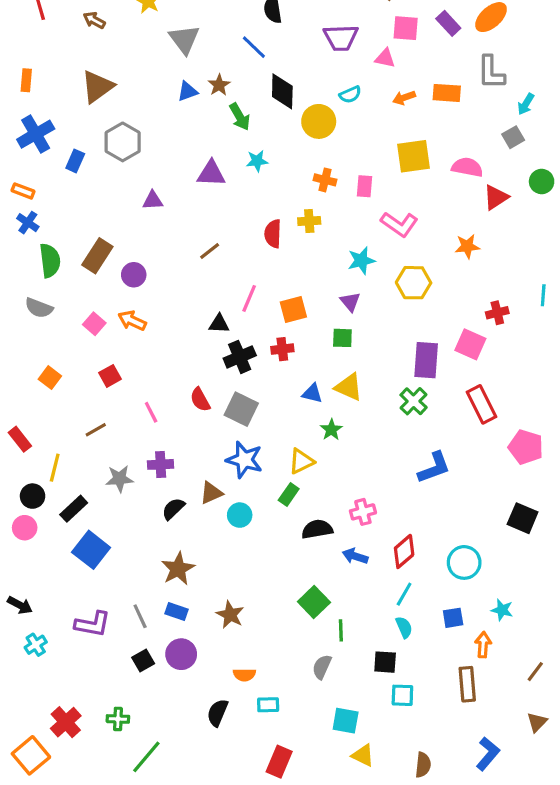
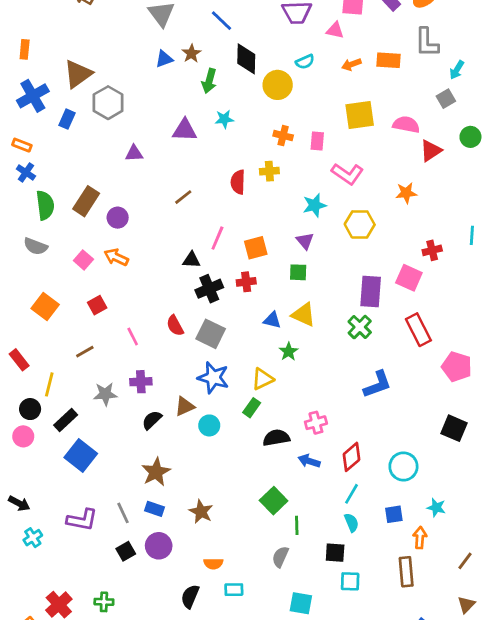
brown triangle: (97, 87) -> (78, 74), moved
green arrow: (240, 117) -> (209, 81), turned 45
orange square: (50, 378) -> (45, 306), size x1.4

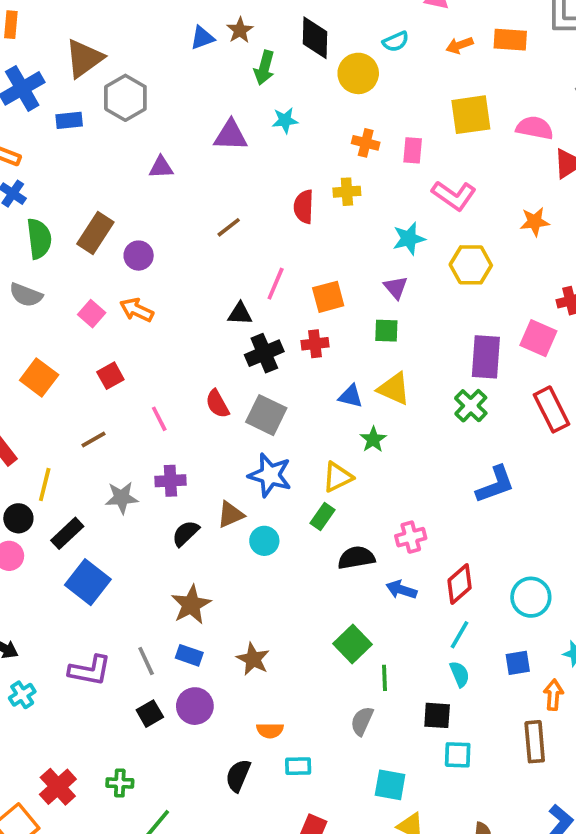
blue rectangle: (67, 119) -> (69, 120), turned 60

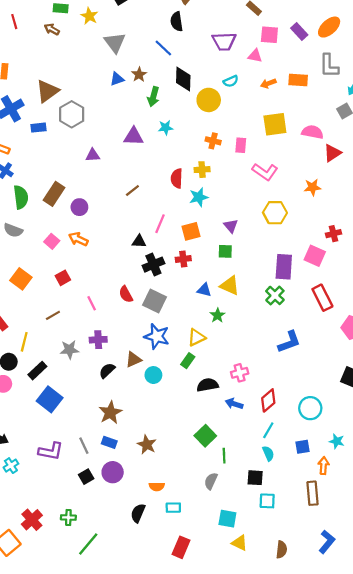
cyan star: (409, 239) -> (199, 197), moved

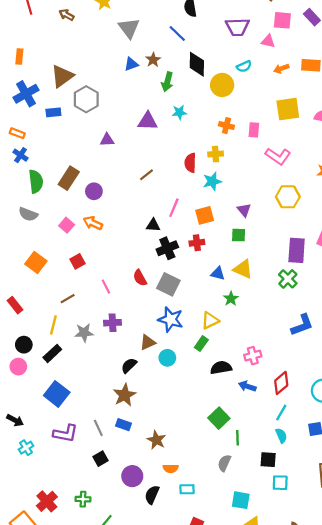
yellow line: (24, 342) -> (53, 325), moved
black semicircle: (107, 371) -> (129, 365), moved
blue square: (50, 399) -> (57, 394), moved
brown star: (147, 445) -> (156, 440), moved
purple circle: (113, 472) -> (132, 476), moved

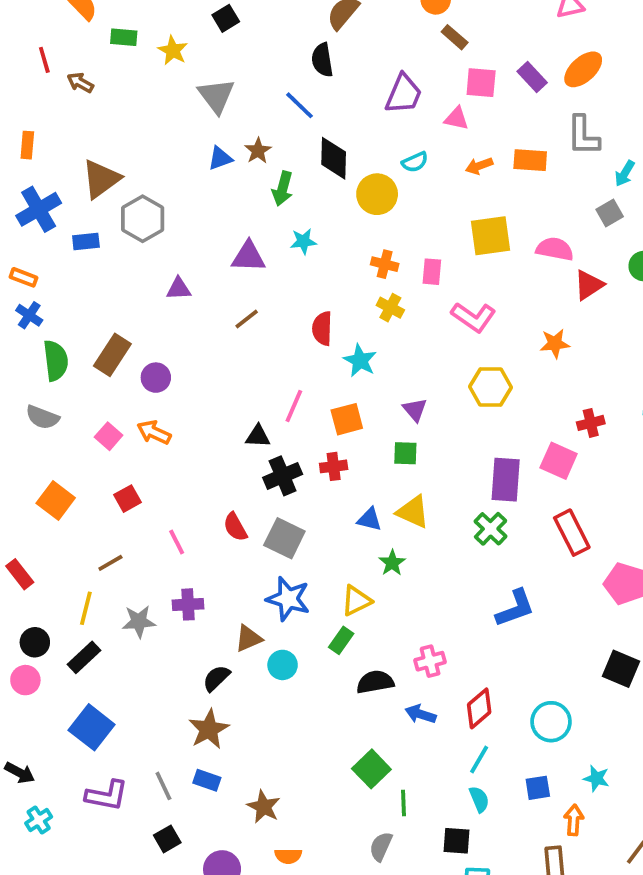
brown arrow: (67, 15) -> (80, 83), moved
purple trapezoid: (237, 27) -> (404, 94), turned -65
yellow cross: (216, 154) -> (390, 308), moved, turned 32
brown line: (147, 175) -> (247, 319), moved
cyan star: (212, 181) -> (360, 361), turned -30

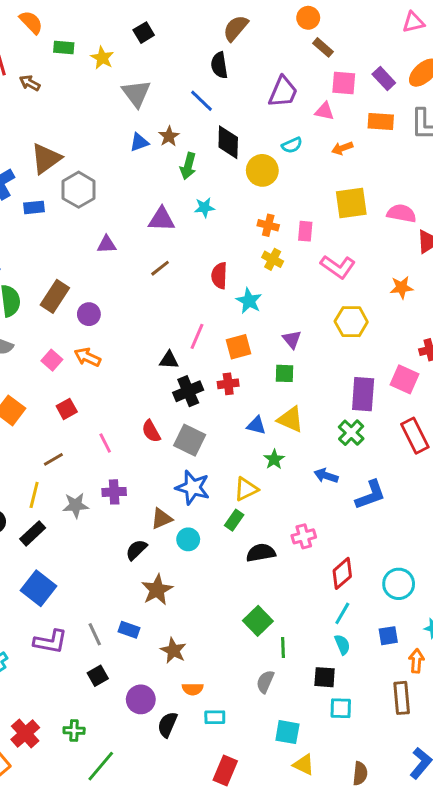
orange rectangle: (530, 160) -> (381, 122), moved
blue arrow: (421, 714) -> (326, 476), moved
brown star: (209, 729) -> (157, 590), moved

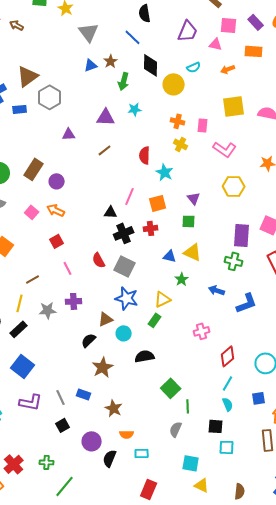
red square: (67, 409) -> (57, 241), moved
green cross: (351, 433) -> (234, 261), turned -30
black semicircle: (261, 553) -> (145, 356), moved

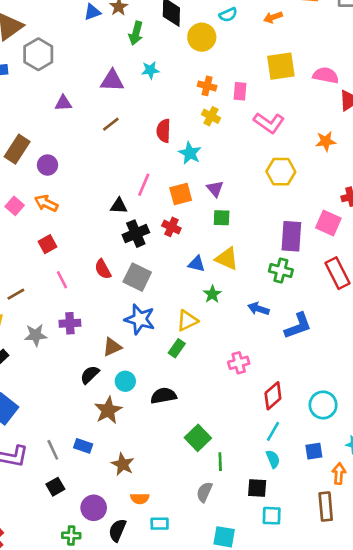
purple triangle: (194, 198) -> (215, 189), moved
red cross: (151, 228) -> (171, 227), turned 32
cyan circle: (124, 333) -> (125, 381), moved
green cross: (47, 462) -> (71, 535), moved

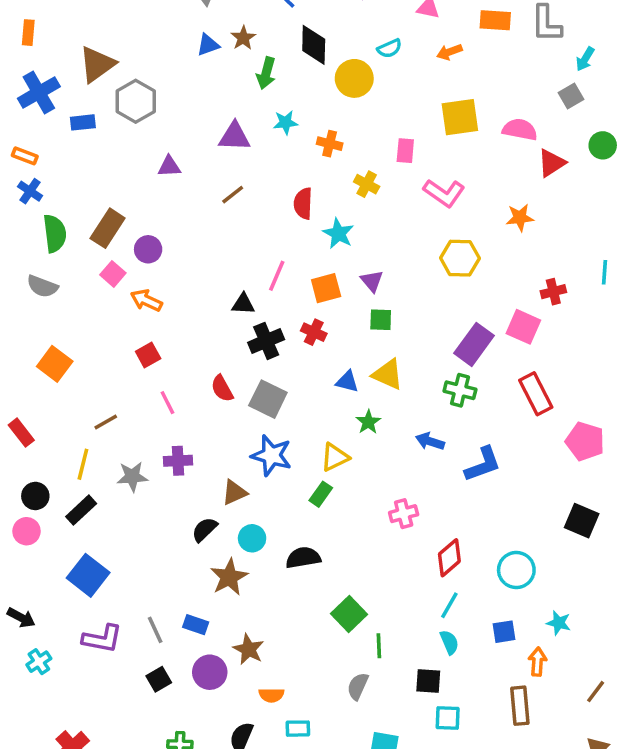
orange cross: (207, 86) -> (330, 144), moved
pink square: (15, 206) -> (113, 274), moved
purple rectangle: (291, 236) -> (474, 344), turned 32
purple circle: (94, 508) -> (210, 672), moved

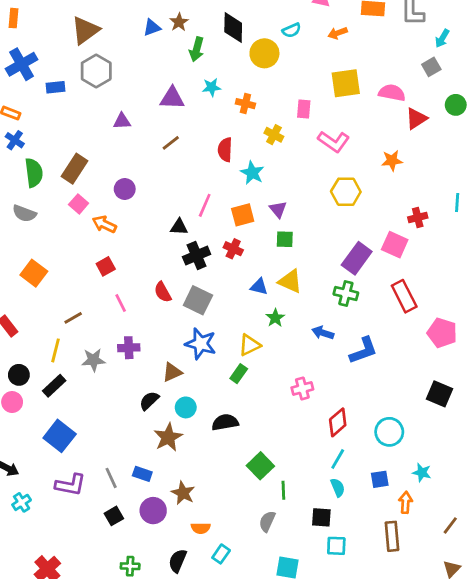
brown triangle: (97, 64) -> (85, 30), moved
purple circle: (148, 249) -> (125, 189), moved
cyan rectangle: (298, 729) -> (221, 554), turned -54

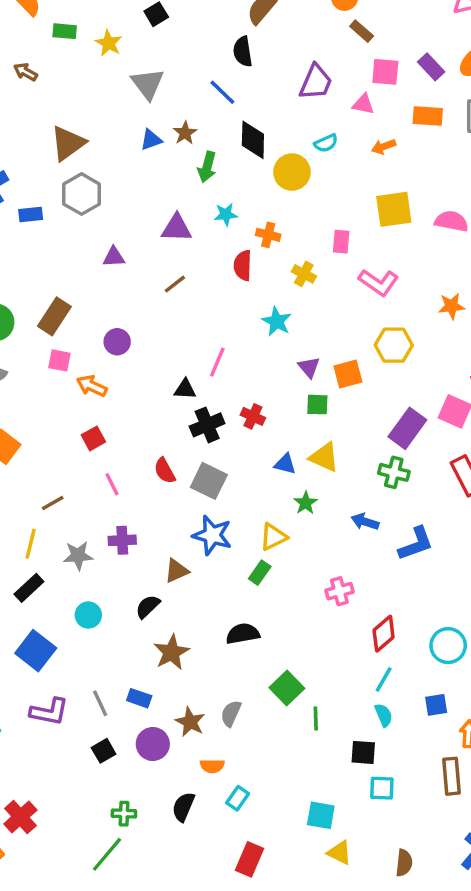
red semicircle: (225, 150) -> (243, 265), moved
pink square: (79, 204) -> (59, 360), turned -30
orange square: (243, 215) -> (348, 374), moved
cyan circle: (186, 407) -> (88, 615), moved
gray semicircle: (267, 521) -> (231, 713), moved

